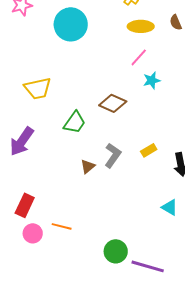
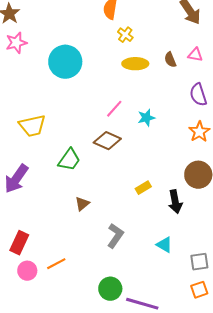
pink line: (139, 57) -> (114, 109), moved
gray L-shape: (113, 155) -> (115, 236), moved
orange line: (62, 226) -> (56, 264), turned -42

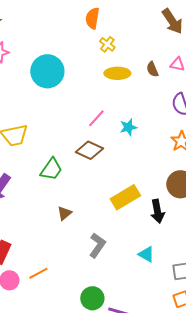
yellow rectangle: (143, 188) -> (125, 197), size x1.8

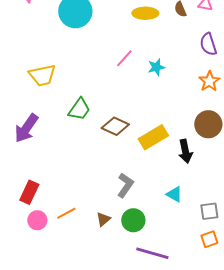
brown diamond: (89, 150) -> (115, 126), moved
brown triangle: (64, 213) -> (103, 219), moved
green circle: (92, 298) -> (133, 220), moved

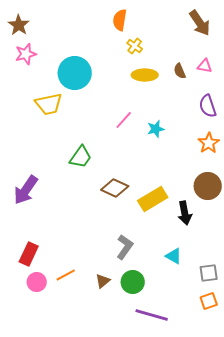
yellow trapezoid: (42, 75) -> (49, 104), moved
green trapezoid: (79, 109) -> (81, 157), moved

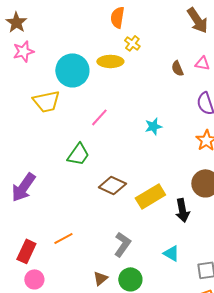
yellow ellipse: (145, 75) -> (110, 61), moved
pink line: (124, 120) -> (99, 117), moved
orange line: (66, 275) -> (63, 238), moved

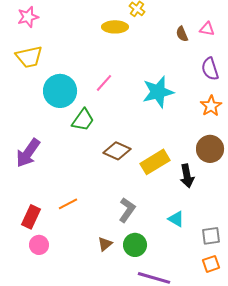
cyan circle: (72, 70) -> (60, 91), moved
yellow trapezoid: (46, 101) -> (29, 57), moved
cyan star: (153, 126) -> (158, 92), size x1.8

